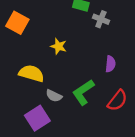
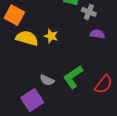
purple semicircle: (110, 64) -> (97, 34), moved, turned -88
yellow semicircle: (31, 73) -> (27, 38), moved

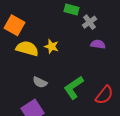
gray cross: (89, 12) -> (89, 22), turned 32
gray semicircle: (47, 80) -> (40, 82), moved

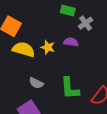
purple semicircle: (98, 44) -> (71, 42), moved
green L-shape: (74, 88) -> (70, 88), turned -60

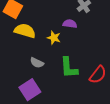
yellow star: (48, 47) -> (54, 38), moved

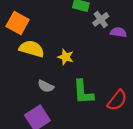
purple semicircle: (70, 24) -> (118, 32), moved

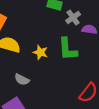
green L-shape: (83, 92) -> (68, 49), moved

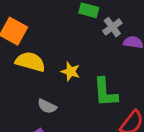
green L-shape: (68, 49) -> (105, 92), moved

